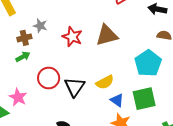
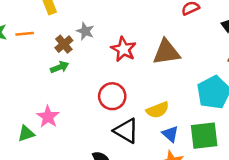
brown cross: (24, 38) -> (64, 44), turned -32
red circle: (49, 78) -> (112, 96), moved
black triangle: (75, 87) -> (126, 131), moved, turned -40

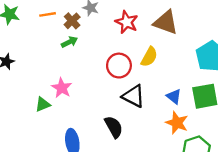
orange line: (25, 34) -> (48, 14), moved
brown triangle: (166, 52) -> (166, 22), turned 32
yellow semicircle: (158, 110) -> (149, 57), moved, turned -36

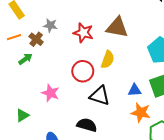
green arrow: (69, 42) -> (25, 59), moved
pink star: (62, 88) -> (51, 93), moved
blue triangle: (174, 96) -> (134, 90), turned -32
black semicircle: (114, 127) -> (87, 125), turned -36

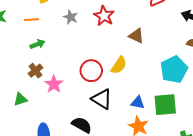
brown triangle: (117, 27) -> (136, 36), size x0.7
red star: (83, 33) -> (104, 16), moved
brown cross: (36, 39) -> (36, 71), moved

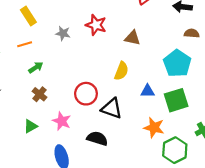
red circle: (91, 71) -> (86, 94), moved
pink star: (54, 84) -> (62, 121), moved
blue triangle: (138, 103) -> (148, 91), moved

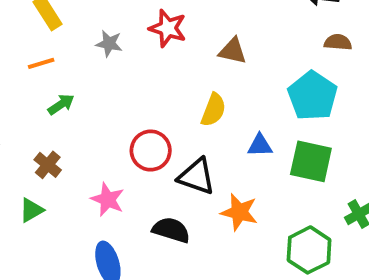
brown cross: (40, 94) -> (48, 165), moved
green square: (176, 100) -> (311, 161), turned 30
green triangle: (31, 126) -> (31, 210), moved
orange star: (154, 128) -> (239, 212), moved

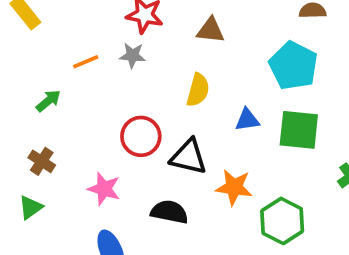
gray star: (109, 44) -> (132, 55), moved
orange line: (41, 63) -> (86, 62), moved
green hexagon: (309, 250) -> (282, 221), moved

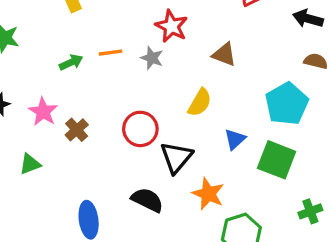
green arrow: (48, 101) -> (71, 62), moved
blue triangle: (247, 120) -> (235, 139), turned -50
black triangle: (189, 157) -> (176, 157), turned 42
brown cross: (42, 161) -> (77, 130), moved
pink star: (104, 189) -> (43, 112), moved

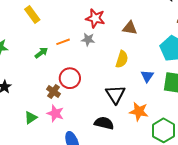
pink star: (43, 112) -> (55, 113), moved
red circle: (140, 129) -> (70, 78), moved

